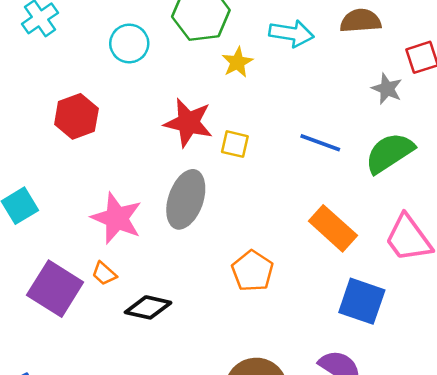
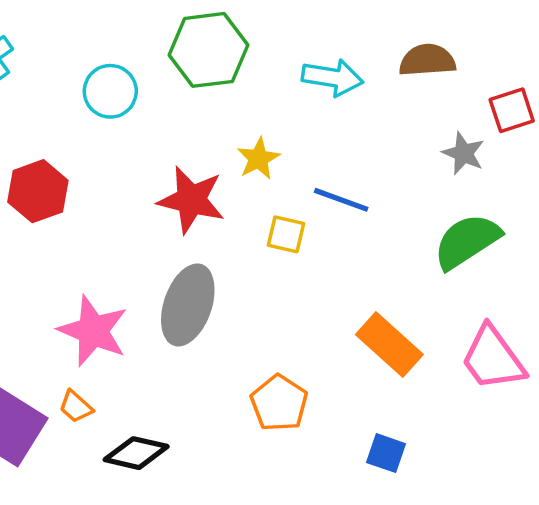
yellow star: (237, 62) -> (258, 158), moved
blue line: (320, 143) -> (341, 200), moved
yellow square: (235, 144) -> (286, 234), moved
blue square: (362, 301) -> (386, 453), moved, size x0.6

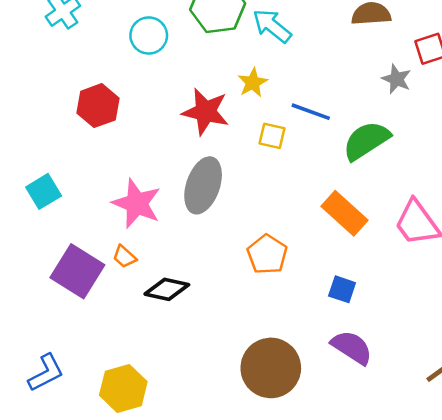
cyan arrow: (333, 78) -> (272, 26), moved, turned -150
green semicircle: (467, 241) -> (366, 141), moved

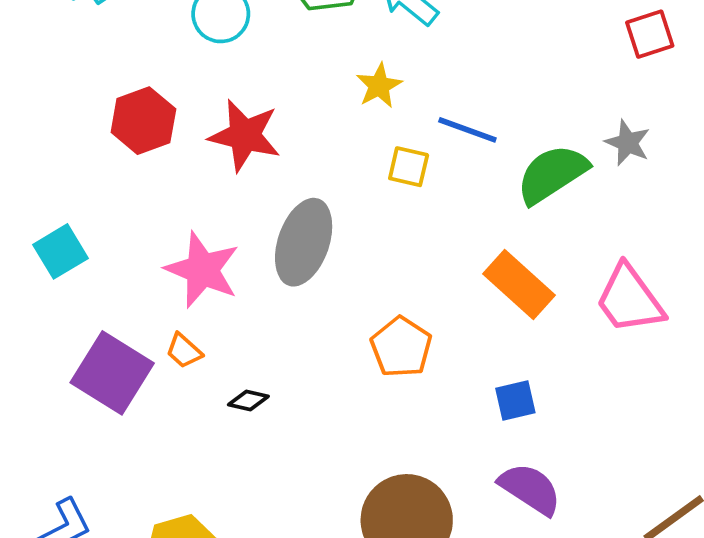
gray star: (397, 79) -> (628, 143), moved
red star: (206, 112) -> (245, 135), moved
black diamond: (167, 289) -> (248, 401), size x0.6
blue square: (342, 289) -> (515, 401), turned -32

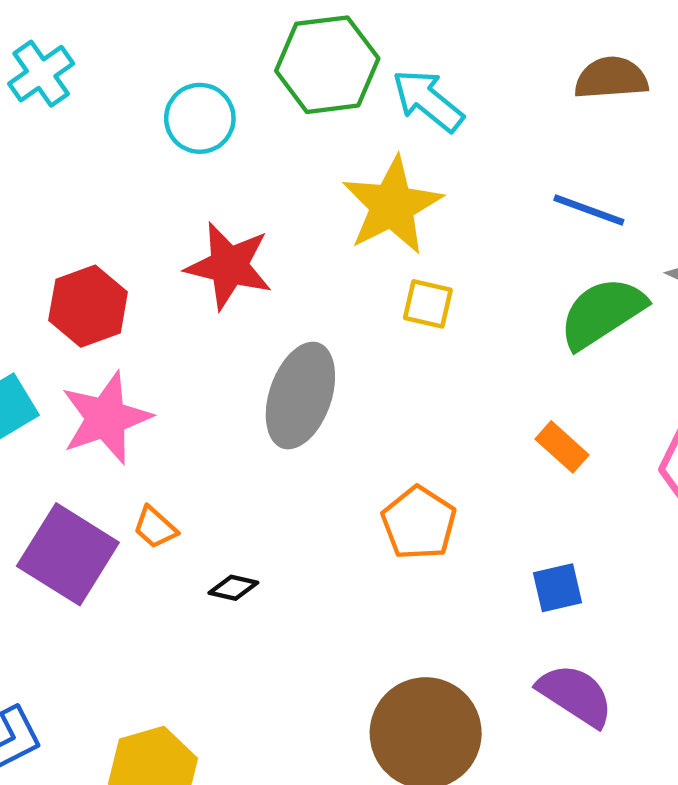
yellow star: (379, 86) -> (392, 206), size x1.8
red hexagon: (143, 121) -> (88, 306), moved
blue line: (467, 130) -> (589, 210), moved
pink star: (202, 270) -> (106, 418), moved, turned 30
orange rectangle: (519, 285) -> (562, 447), size x0.6

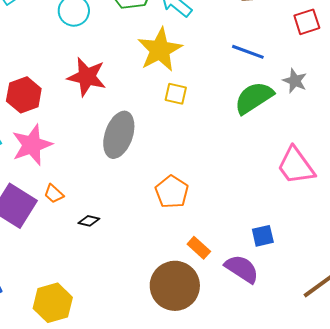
orange rectangle: (562, 447) -> (199, 248), moved
blue square: (558, 588) -> (263, 236), moved

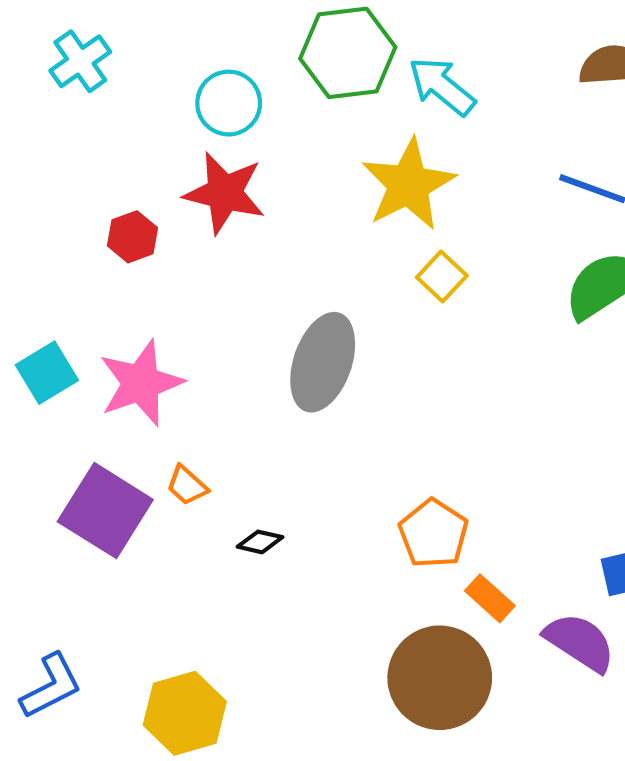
red star: (87, 77) -> (224, 193), moved
yellow square: (176, 94) -> (442, 276), turned 30
red hexagon: (24, 95) -> (133, 237), moved, size x0.7
orange pentagon: (172, 192) -> (433, 534), moved

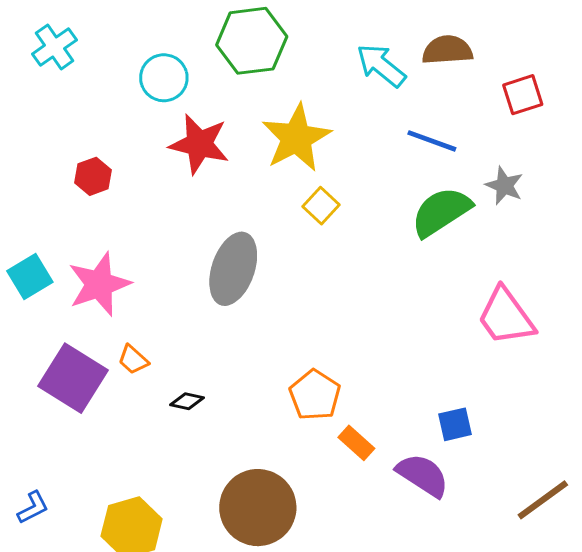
cyan arrow: (442, 86) -> (381, 65), moved
red star: (224, 193) -> (199, 144), moved
brown circle: (440, 678) -> (258, 508), moved
blue L-shape: (51, 686) -> (33, 508), size x0.7

